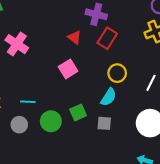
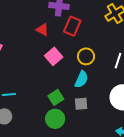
pink square: (68, 69) -> (54, 56), moved
green circle: (51, 121) -> (55, 119), moved

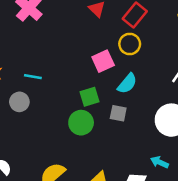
pink square: (54, 56) -> (103, 61), moved
yellow circle: (86, 56) -> (130, 44), moved

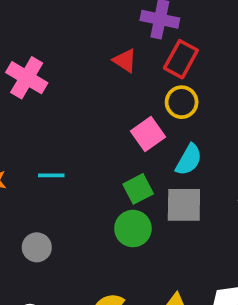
gray circle: (19, 102) -> (37, 247), moved
gray square: (118, 113) -> (184, 205), size x1.5

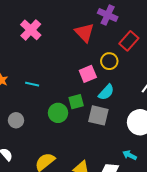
red rectangle: (181, 59) -> (129, 41), moved
red triangle: (125, 61) -> (84, 33), size x1.5
green circle: (133, 229) -> (58, 113), moved

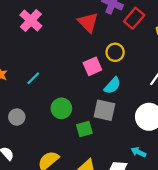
red rectangle: (129, 41) -> (134, 18), moved
cyan line: (32, 84) -> (33, 78), turned -56
green square: (76, 102) -> (84, 129), moved

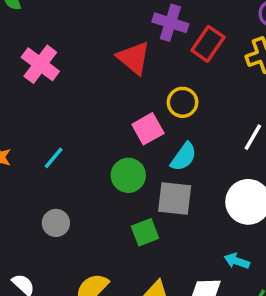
green circle: (61, 108) -> (128, 175), moved
gray circle: (17, 117) -> (56, 223), moved

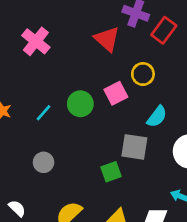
cyan semicircle: (184, 157) -> (157, 117), moved
green circle: (128, 175) -> (80, 104), moved

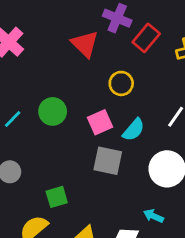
pink square: (116, 93) -> (100, 122), moved
green square: (111, 172) -> (57, 197), moved

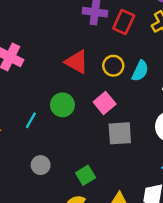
red triangle: (85, 44) -> (77, 62), moved
cyan semicircle: (134, 130) -> (140, 71), moved

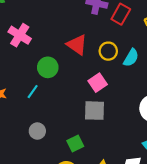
green circle: (62, 105) -> (48, 67), moved
gray square: (120, 133) -> (94, 111), moved

